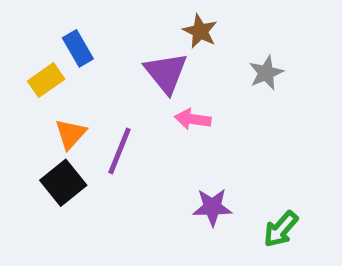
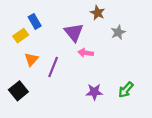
brown star: (200, 31) -> (98, 13), moved
black square: (63, 183) -> (18, 91), moved
green arrow: (281, 229) -> (126, 90), moved

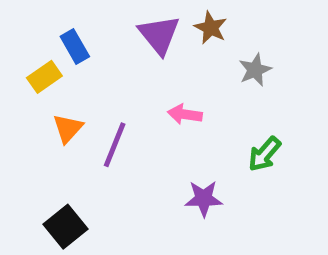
purple triangle: (74, 32) -> (159, 35), moved
green arrow: (126, 90) -> (264, 154), moved
black square: (18, 91) -> (66, 227), moved

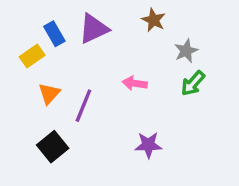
purple triangle: (159, 35) -> (94, 29), moved, turned 44
green arrow: (264, 154) -> (193, 83), moved
black square: (66, 227) -> (53, 147), moved

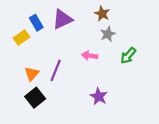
gray star: (186, 51) -> (108, 34), moved
orange triangle: (49, 94) -> (32, 74), moved
purple star: (148, 145) -> (99, 96), turned 30

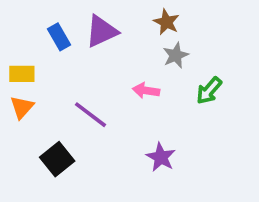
yellow rectangle: (22, 37) -> (22, 74), moved, turned 35
purple line: (56, 70) -> (90, 115), turned -75
orange triangle: (32, 74) -> (22, 107), moved

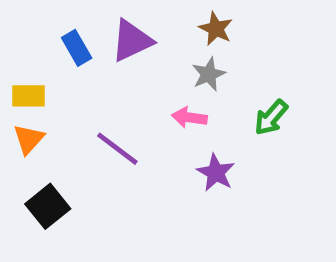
gray star: (176, 55) -> (209, 74), moved
purple star: (161, 157) -> (216, 173), moved
black square: (57, 159) -> (48, 206), moved

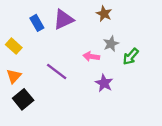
gray star: (209, 74) -> (111, 44), moved
yellow rectangle: (29, 96) -> (14, 46), turned 42
orange triangle: (29, 139) -> (14, 76), moved

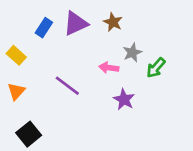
brown star: (104, 14) -> (113, 22), moved
blue rectangle: (37, 23) -> (44, 28), turned 63
black square: (23, 99) -> (29, 134), moved

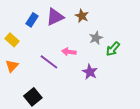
pink arrow: (109, 68) -> (69, 52), moved
black square: (29, 134) -> (33, 97), moved

